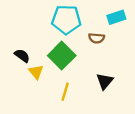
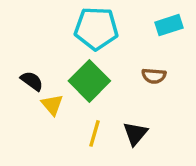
brown semicircle: (97, 38) -> (154, 76), moved
black triangle: (105, 81) -> (135, 133), moved

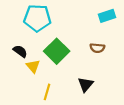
cyan pentagon: (96, 28) -> (37, 18), moved
yellow line: (95, 133) -> (47, 92), moved

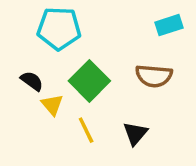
brown semicircle: (97, 48) -> (154, 76), size x1.5
yellow line: (47, 92) -> (86, 130), moved, turned -42

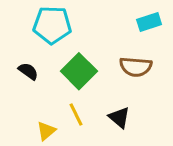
yellow triangle: (52, 105) -> (46, 131), moved, turned 30
black triangle: (135, 133) -> (119, 117), turned -30

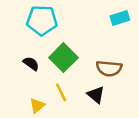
brown semicircle: (136, 67) -> (109, 68), moved
black semicircle: (28, 71) -> (31, 64), moved

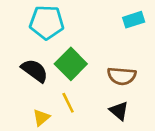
black semicircle: (31, 64) -> (35, 71), size x1.5
black triangle: (96, 95) -> (119, 111), moved

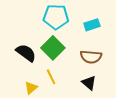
cyan rectangle: (134, 20) -> (92, 25), moved
cyan pentagon: (47, 22) -> (56, 17), moved

